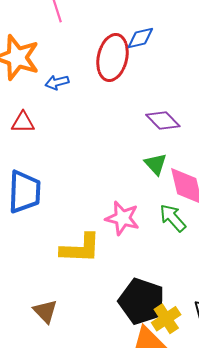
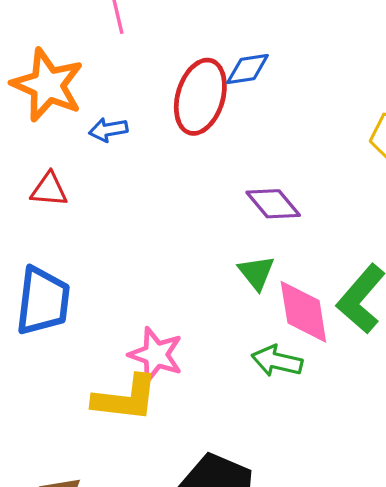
pink star: (122, 218) -> (156, 355), moved
green arrow: (173, 218) -> (277, 361), turned -40

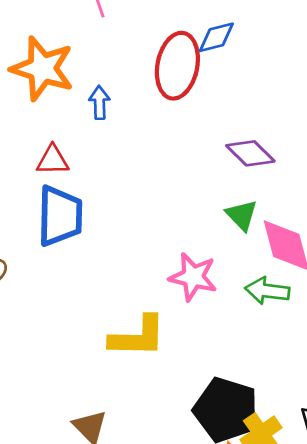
blue arrow: (108, 130) -> (99, 103), turned 104
blue trapezoid: (43, 301) -> (60, 216), moved
pink star: (156, 355) -> (193, 277), moved

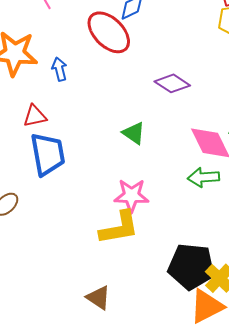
red ellipse: (177, 66) -> (109, 32), turned -45
green triangle: (242, 215) -> (134, 133), moved
pink star: (193, 277) -> (131, 196), moved

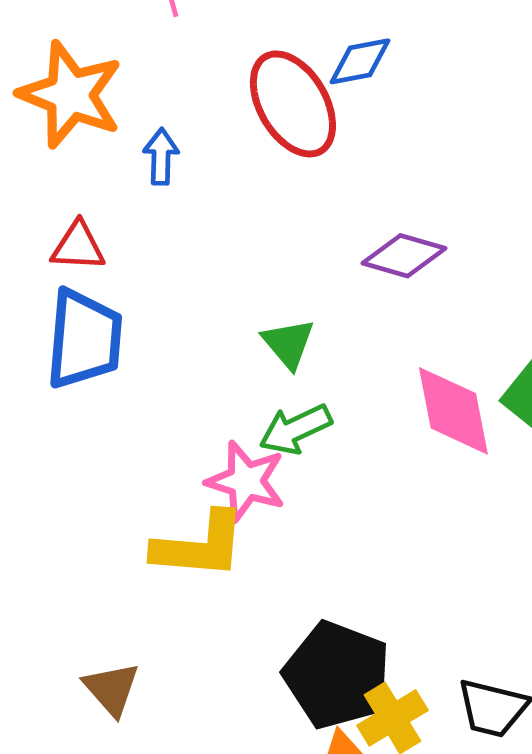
purple diamond: (172, 83) -> (404, 256), turned -32
green arrow: (204, 177) -> (295, 429), moved, turned -36

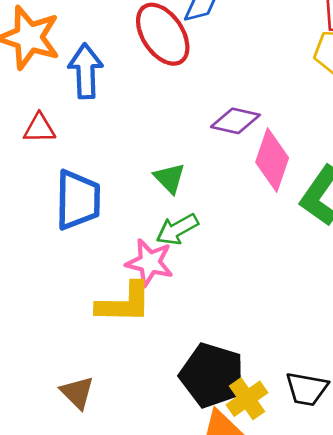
blue arrow: (161, 157) -> (86, 71), size x1.6
blue trapezoid: (84, 339) -> (78, 200), moved
pink diamond: (453, 411) -> (272, 160), moved, turned 34

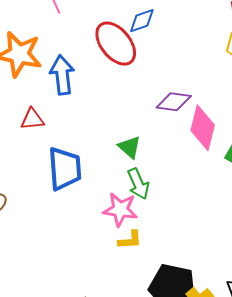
green arrow: (177, 229) -> (138, 184), turned -80
yellow L-shape: (124, 303) -> (130, 240), moved, size x0.6

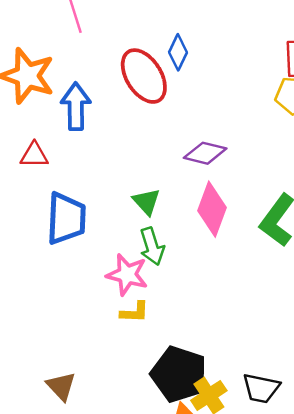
blue diamond: (142, 21) -> (178, 52), turned -52
pink diamond: (203, 128) -> (212, 209), moved

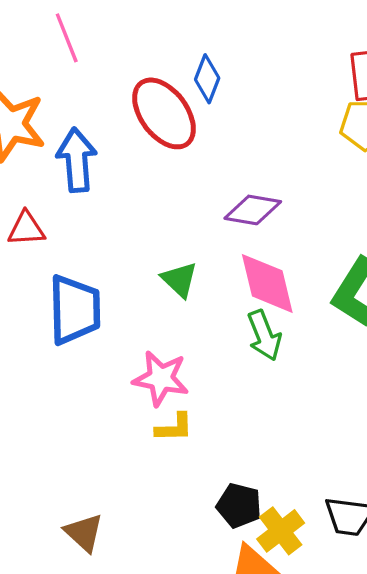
pink diamond: (212, 209) -> (267, 283), turned -30
green arrow: (152, 246) -> (264, 335), moved
black pentagon: (179, 374) -> (239, 506), size x0.6

